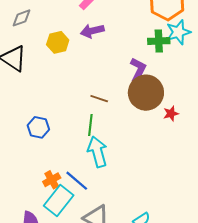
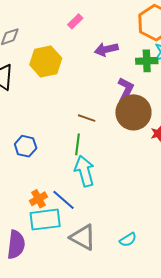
purple arrow: (92, 31) -> (106, 49), moved
yellow hexagon: (58, 42) -> (46, 61), size x1.4
cyan rectangle: (59, 201) -> (45, 220), turned 44

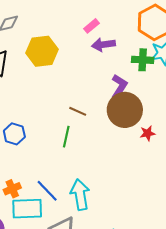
pink rectangle: (75, 21) -> (91, 26), moved
cyan arrow: (85, 171) -> (80, 195), moved
orange cross: (38, 199) -> (12, 189), moved

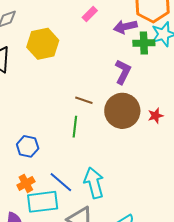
purple arrow: (103, 45) -> (125, 27), moved
brown circle: (125, 110) -> (122, 111), moved
blue hexagon: (14, 134) -> (28, 146), moved

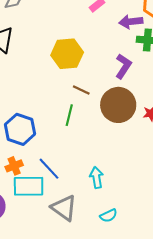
yellow hexagon: (43, 44) -> (67, 54), moved
blue hexagon: (28, 146) -> (20, 129), size x1.4
cyan arrow: (94, 183) -> (96, 177), moved, size x0.7

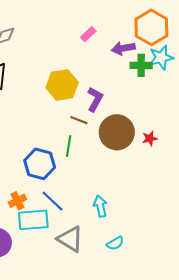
purple L-shape: (123, 66) -> (95, 99), moved
blue hexagon: (20, 129) -> (40, 164), moved

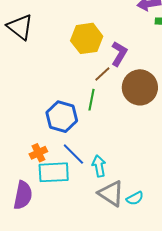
brown line: (79, 120) -> (102, 74), turned -66
cyan arrow: (100, 206) -> (99, 166), moved
gray triangle: (70, 239) -> (111, 193), moved

